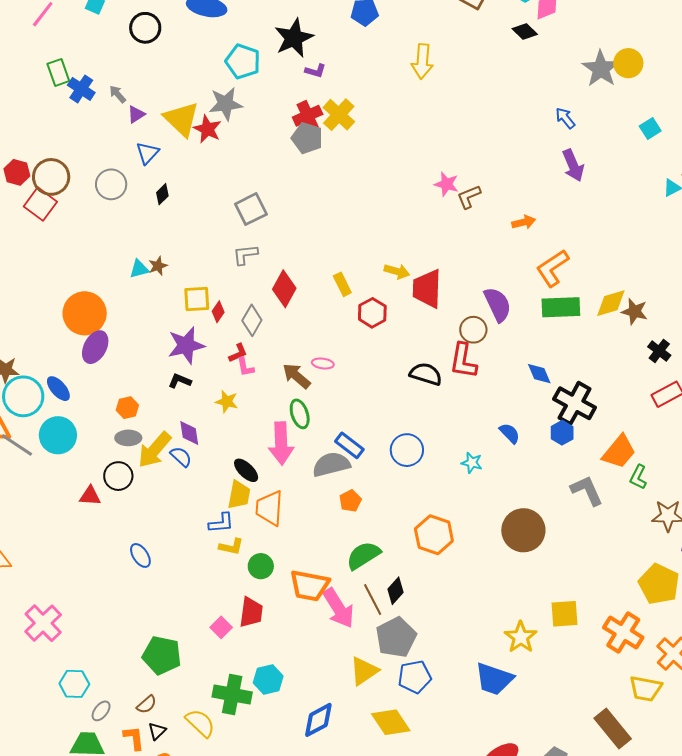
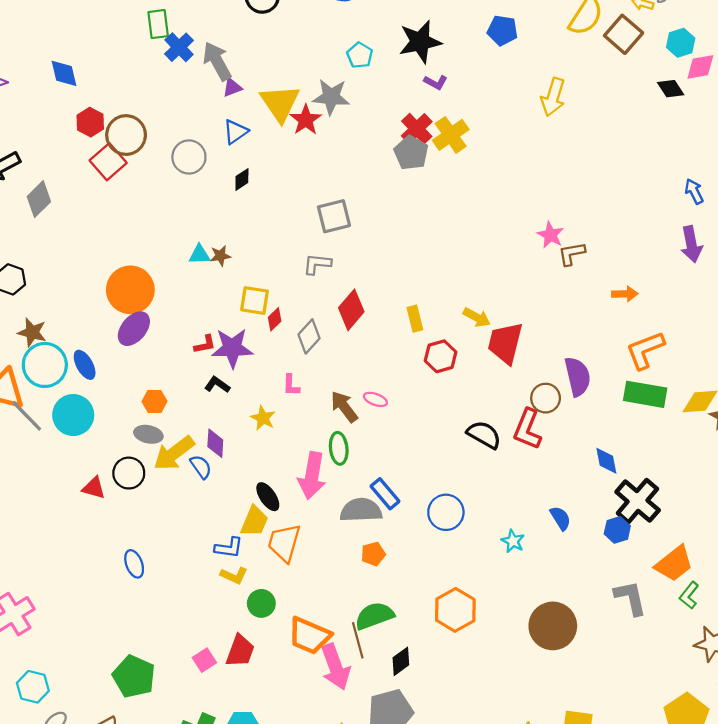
cyan pentagon: (243, 61) -> (360, 55), size x0.7
gray arrow: (118, 94) -> (217, 61), size x1.8
red cross: (308, 116) -> (417, 129), turned -32
red L-shape: (238, 353) -> (205, 344), moved
brown line: (373, 600) -> (358, 640), moved

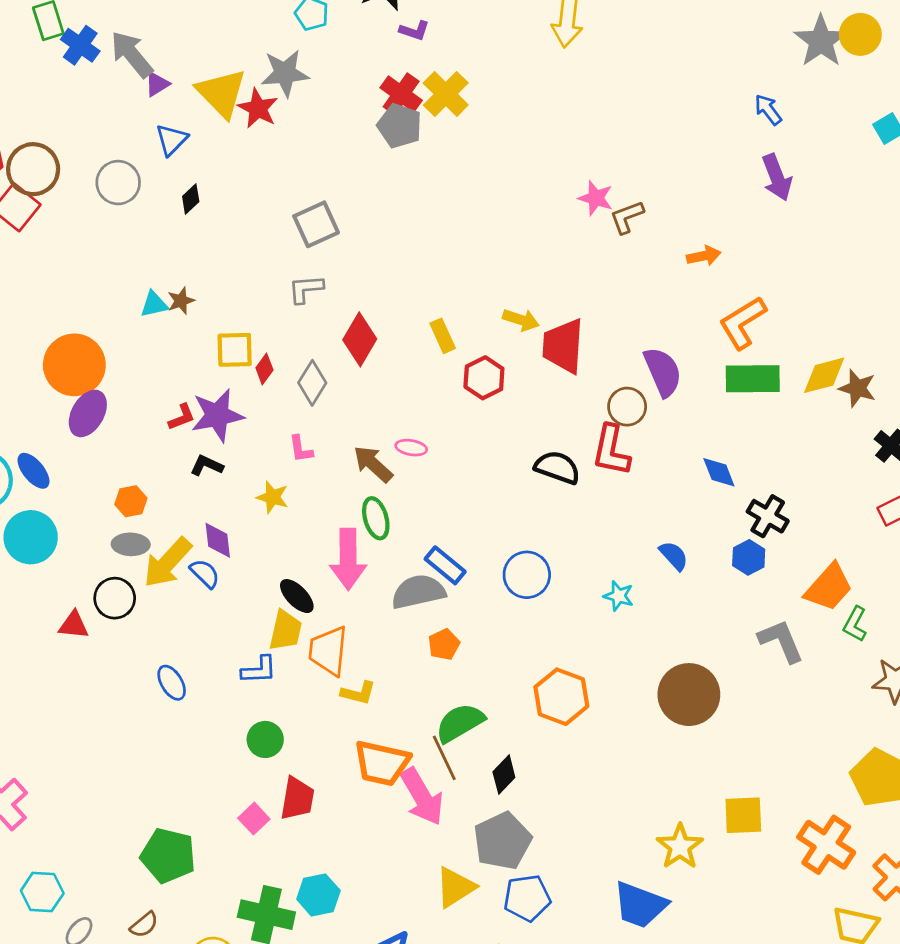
black cross: (638, 501) -> (768, 516), size x0.7
blue ellipse: (134, 564) -> (172, 683), moved
yellow L-shape: (234, 576) -> (358, 693), moved
green circle: (261, 603) -> (265, 739), moved

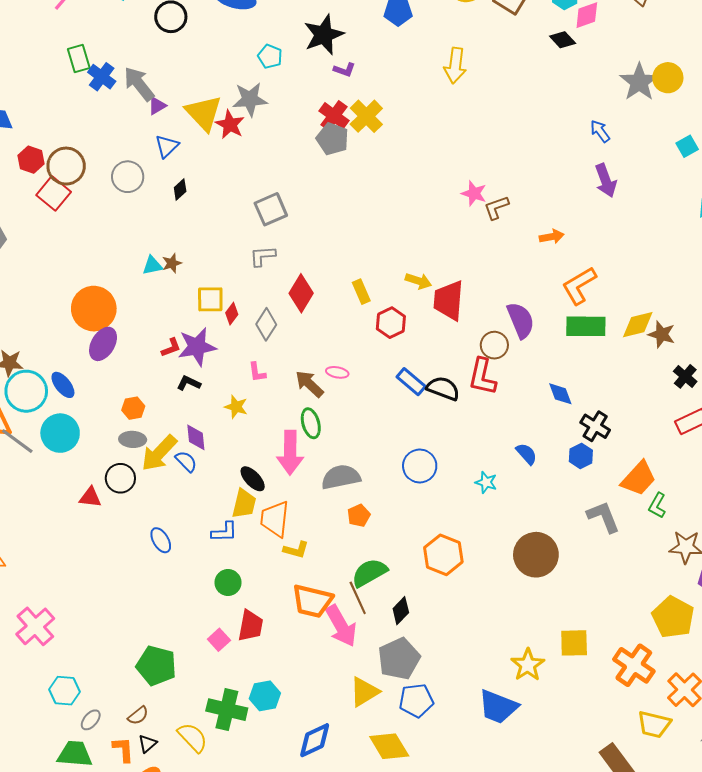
blue rectangle: (445, 565) -> (411, 382), moved

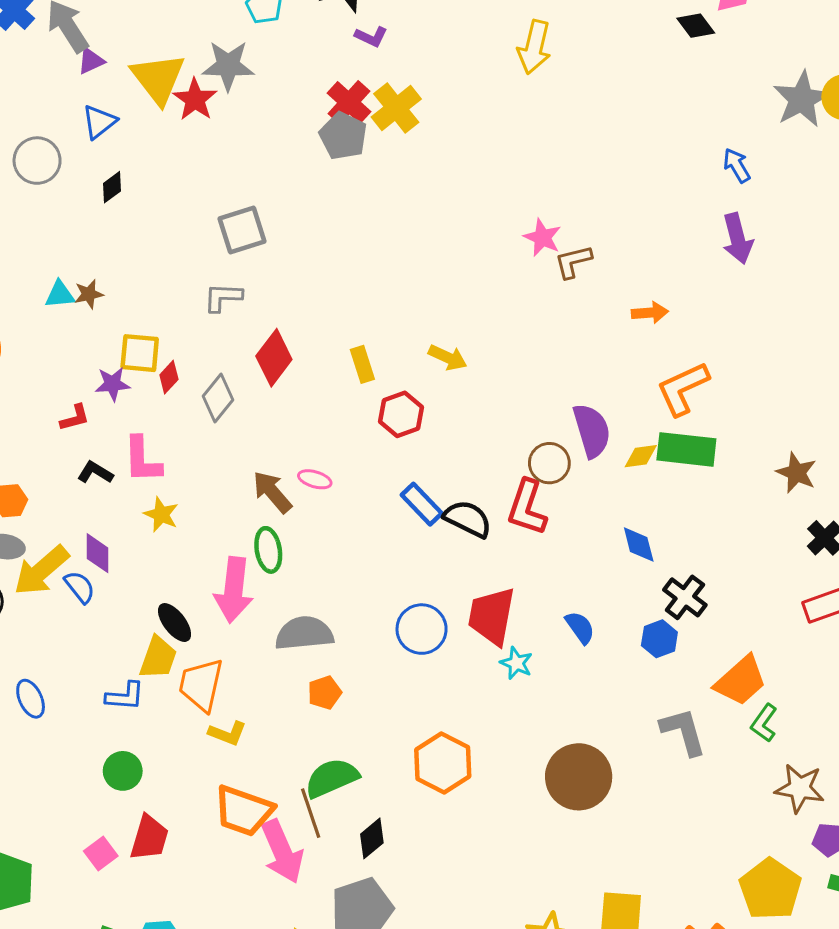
red trapezoid: (449, 300) -> (492, 616), moved
yellow diamond: (638, 325) -> (641, 456), moved, size x0.7
purple star: (197, 347) -> (113, 384), moved, size x0.6
pink L-shape: (257, 372) -> (142, 460), moved, size x1.6

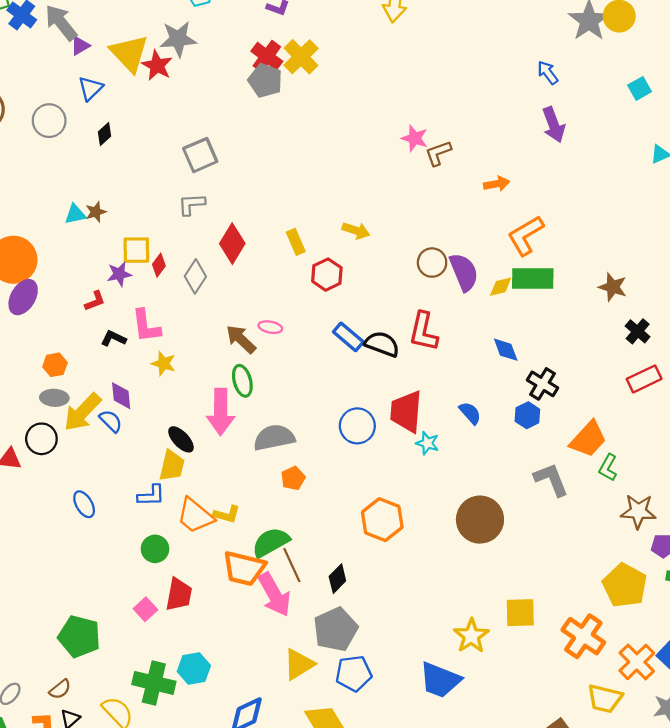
brown circle: (549, 463) -> (432, 263), moved
orange trapezoid: (201, 685) -> (195, 516), moved, turned -57
green semicircle: (332, 778) -> (271, 542), moved

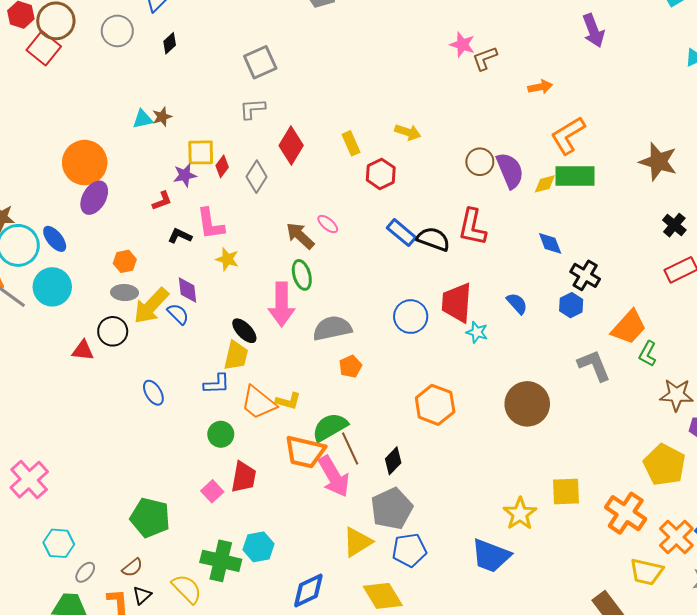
brown star: (613, 287) -> (658, 162), moved, size x1.4
pink ellipse: (270, 327) -> (328, 224), turned 30

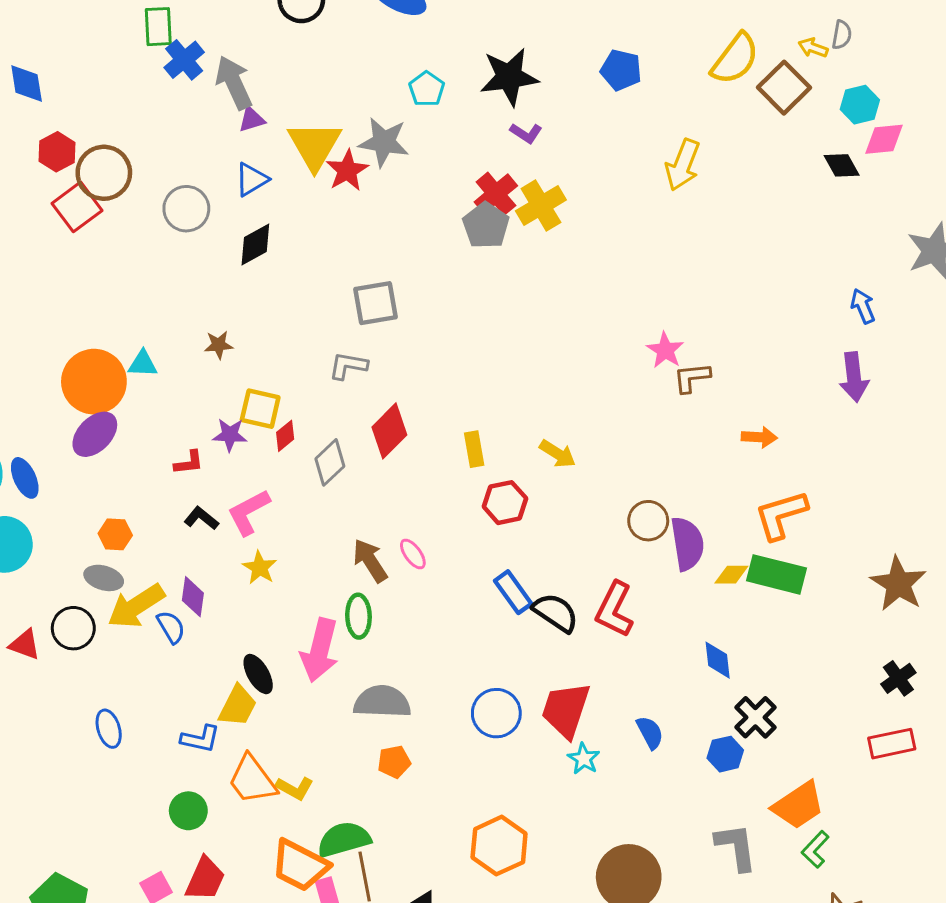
black diamond: (170, 43) -> (255, 244), size x1.4
cyan triangle: (143, 119) -> (143, 364), moved
pink L-shape: (210, 224) -> (249, 512), turned 56

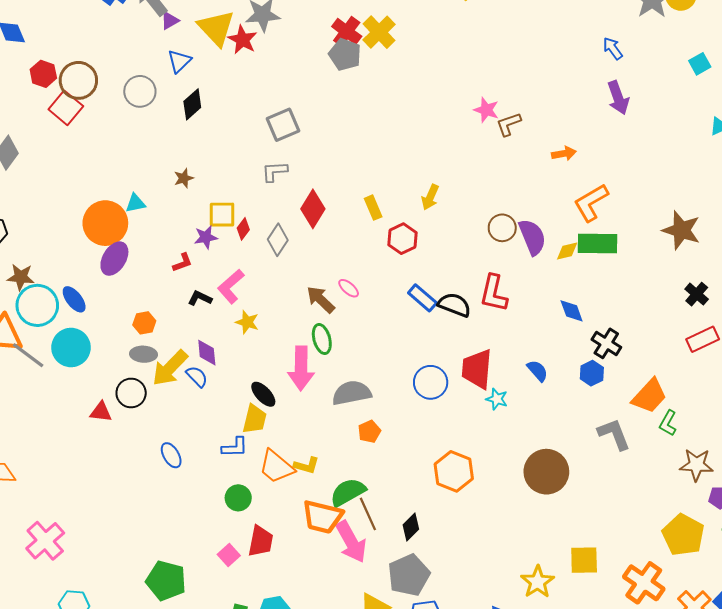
yellow arrow: (558, 454) -> (430, 197), turned 95

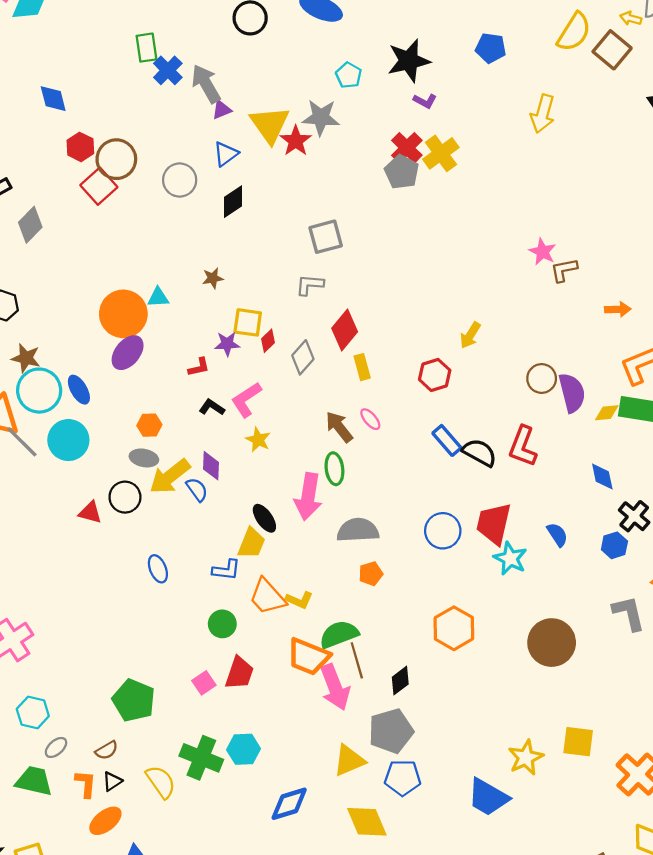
yellow rectangle: (373, 208) -> (362, 367), moved
cyan star: (497, 399) -> (510, 558), size x1.4

